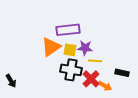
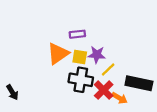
purple rectangle: (68, 30) -> (77, 34), size x0.6
yellow line: (95, 61) -> (108, 70), turned -48
black rectangle: (122, 73) -> (139, 83), size x1.6

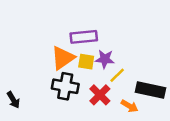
purple rectangle: (77, 34) -> (84, 37), size x1.5
black cross: (81, 80) -> (65, 86), moved
red cross: (104, 90) -> (100, 95), moved

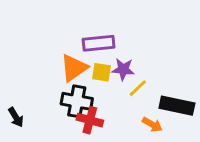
red cross: (100, 95) -> (90, 120), moved, turned -30

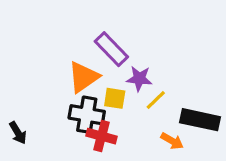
purple rectangle: (99, 43) -> (111, 49), turned 52
yellow square: (101, 72) -> (115, 98), moved

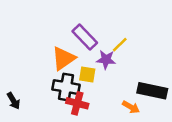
yellow line: (156, 100) -> (120, 45), moved

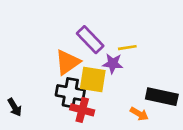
yellow line: (120, 45) -> (127, 48), turned 35
yellow square: (87, 75) -> (93, 79), size x1.5

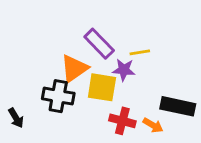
black cross: (70, 93) -> (58, 96), moved
red cross: (82, 110) -> (122, 121), moved

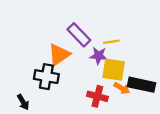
yellow square: (102, 87) -> (114, 70), moved
black arrow: (16, 118) -> (23, 102), moved
orange arrow: (153, 125) -> (122, 88), moved

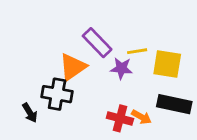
yellow square: (114, 70) -> (167, 64), moved
orange arrow: (122, 88) -> (141, 117), moved
black arrow: (23, 102) -> (30, 113), moved

